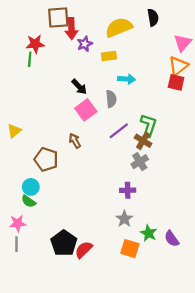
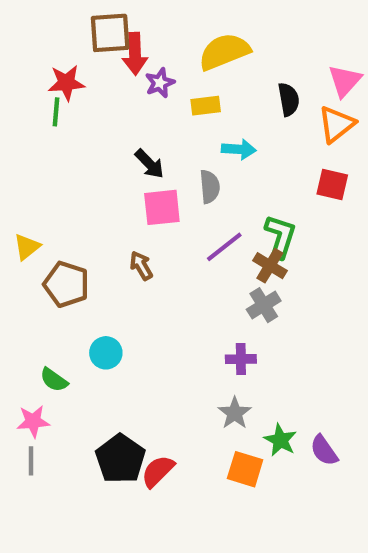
black semicircle: (153, 17) -> (289, 99), moved
red square: (176, 82) -> (332, 185), moved
pink square: (86, 110) -> (162, 207), turned 30
brown pentagon: (46, 159) -> (66, 284), moved
cyan circle: (31, 187) -> (106, 353), moved

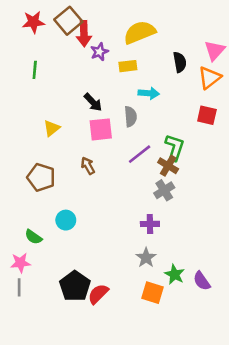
brown square: (110, 33) -> (68, 21), turned -36
red star: (66, 83) -> (33, 22), moved
yellow triangle: (27, 247) -> (52, 128), moved

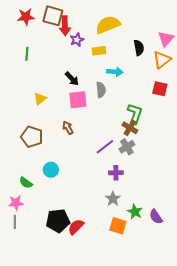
brown square: (68, 21) -> (53, 16), turned -35
purple line: (140, 154) -> (105, 147), moved
black pentagon: (75, 286) -> (58, 221), turned 30

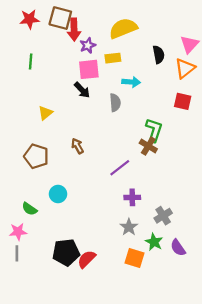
pink square: (78, 100) -> (89, 69), moved
gray cross: (127, 147) -> (163, 216), moved

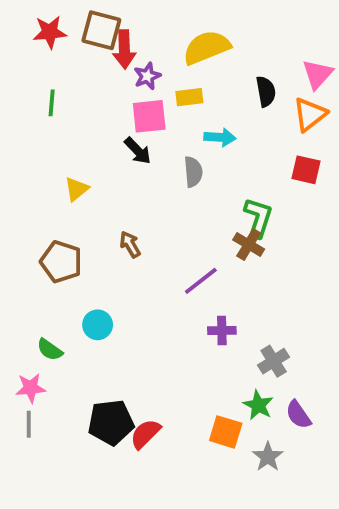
gray star: (129, 227) -> (268, 457), moved

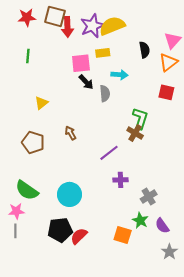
purple star: (147, 76) -> (92, 26), moved, size x1.6
black arrow: (138, 151) -> (86, 82), moved
cyan circle: (98, 325) -> (69, 194), moved, size x1.5
green semicircle: (50, 350) -> (27, 190), size x1.6
gray star: (268, 457) -> (169, 252), moved

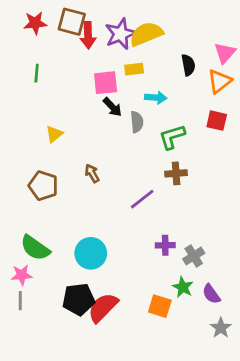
green L-shape: (140, 118) -> (172, 137), moved, turned -125
brown cross: (135, 133) -> (176, 173), turned -35
purple cross: (121, 180) -> (165, 245), moved
red semicircle: (79, 236) -> (103, 307), size x1.4

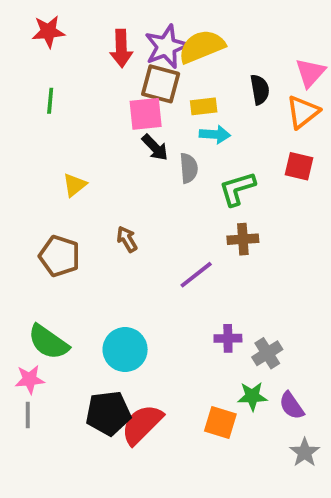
brown square: (72, 22) -> (161, 84), moved
yellow rectangle: (134, 69) -> (204, 106), moved
green star: (183, 287) -> (252, 396), turned -30

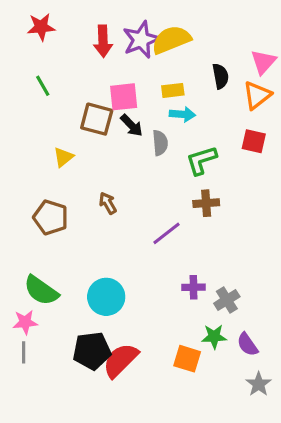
brown square: (161, 84) -> (97, 119), moved
green line: (50, 101) -> (43, 86), turned -35

